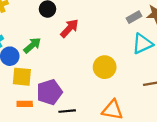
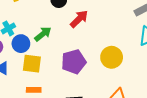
purple pentagon: (49, 92) -> (74, 62), moved

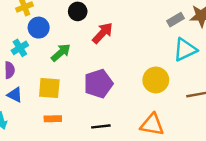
blue circle: (21, 44) -> (39, 28), moved
yellow circle: (112, 57) -> (156, 80), moved

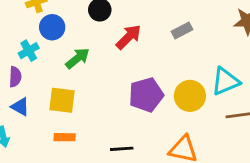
gray rectangle: (175, 20) -> (182, 30), moved
cyan triangle: (185, 50) -> (225, 81), moved
purple pentagon: (98, 84) -> (146, 95), moved

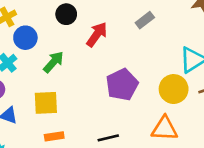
yellow circle: (190, 96) -> (174, 89), moved

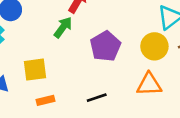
green arrow: (54, 62) -> (63, 27), moved

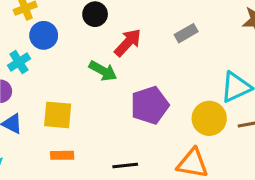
green arrow: (63, 27) -> (103, 71), turned 70

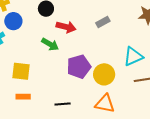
red arrow: (128, 43) -> (66, 27), turned 60
yellow circle: (209, 118) -> (104, 74), moved

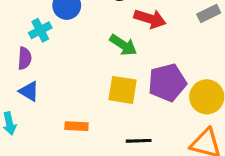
yellow square: (21, 71) -> (123, 90), moved

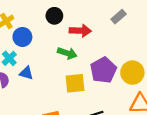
blue triangle: (29, 91) -> (26, 73), moved

